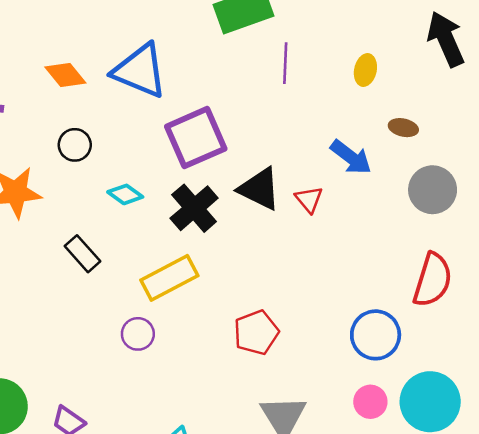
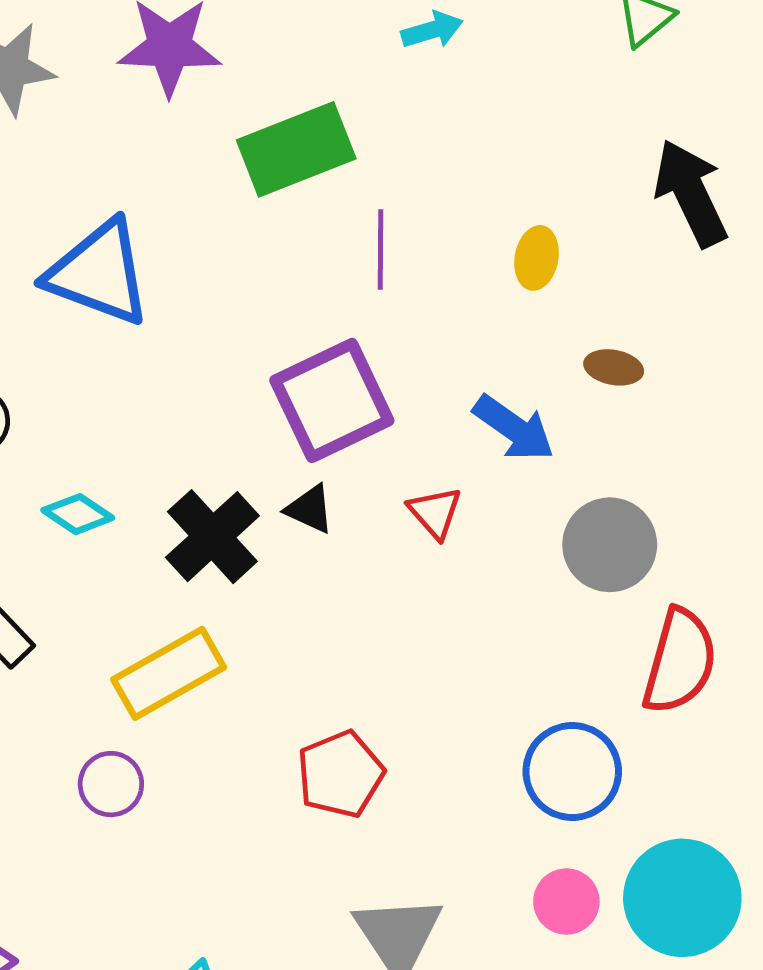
purple square: (196, 138) -> (332, 400), moved
black triangle: (259, 189) -> (310, 509), moved, size x0.6
gray circle: (433, 190) -> (610, 545), moved

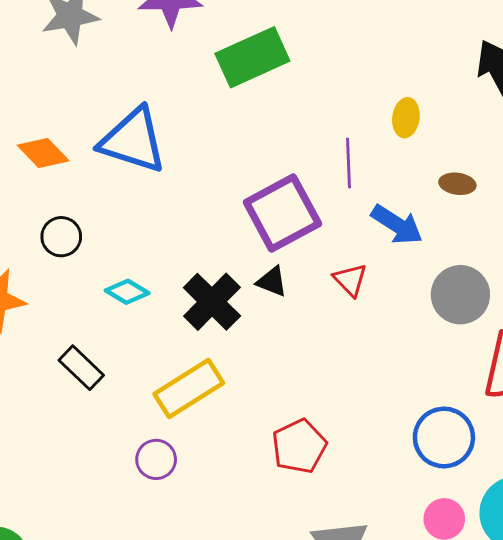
purple line: (381, 249) -> (349, 163), moved

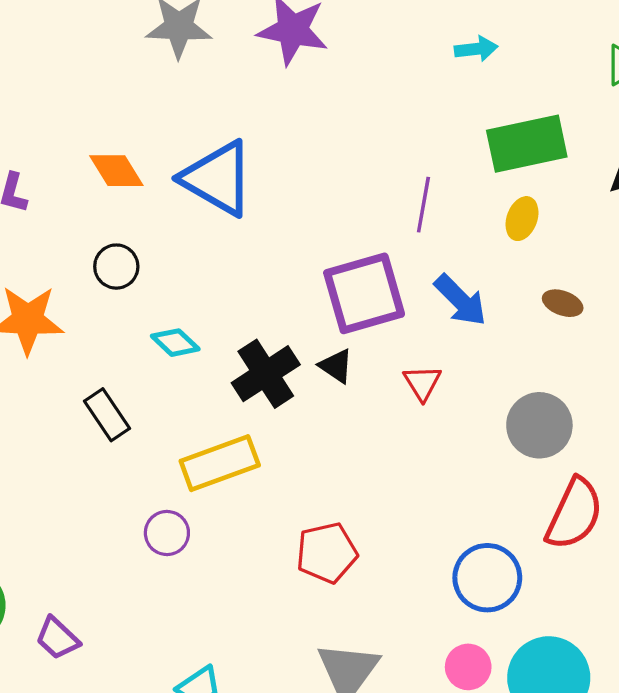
green rectangle: (252, 57) -> (527, 144), moved
purple line: (349, 163) -> (423, 205), moved
blue arrow: (397, 225) -> (460, 300), moved

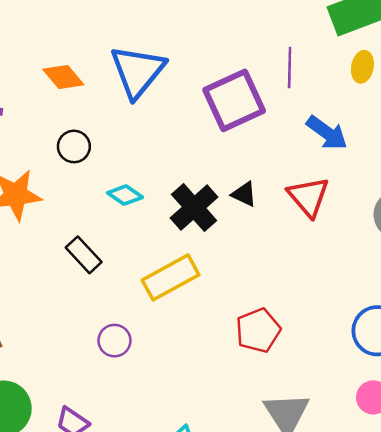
blue triangle: (218, 178) -> (138, 71), turned 48
purple square: (364, 293) -> (234, 100), moved
red triangle: (422, 383) -> (308, 197), size x1.5
purple circle: (167, 533) -> (114, 341), moved

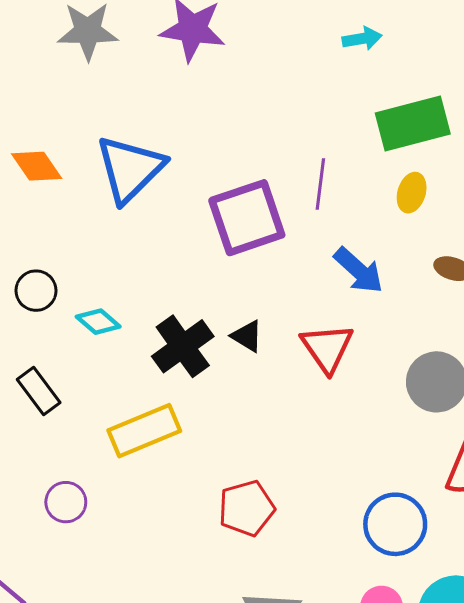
black circle: (74, 146) -> (36, 291), moved

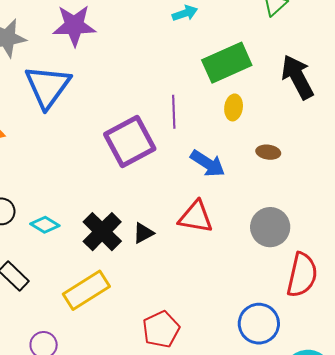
blue triangle: (130, 169) -> (48, 87), moved
black triangle: (247, 336) -> (143, 233), moved, turned -50
red triangle: (327, 348) -> (196, 217), turned -36

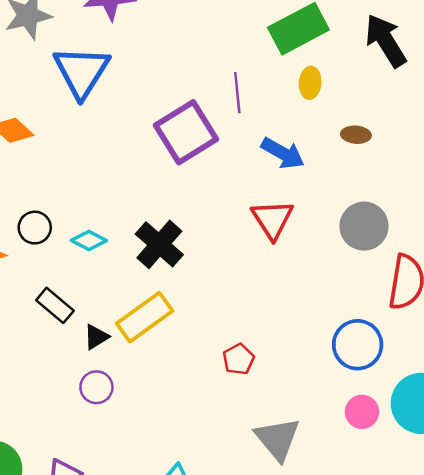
red triangle: (196, 217) -> (272, 219), turned 51
black triangle: (143, 233) -> (96, 337), moved
red pentagon: (161, 329) -> (239, 359), size x0.7

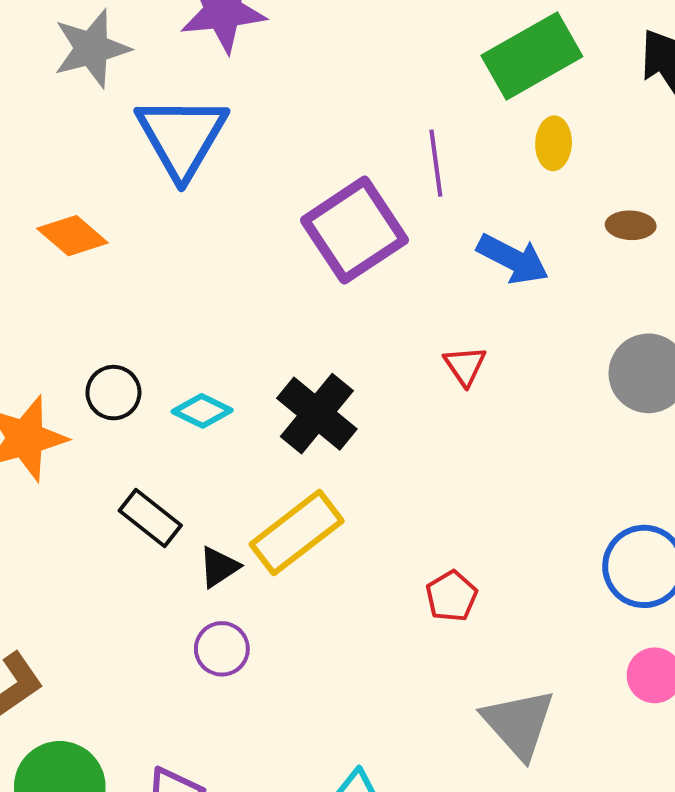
red triangle: (272, 219) -> (465, 366), moved, size x0.6

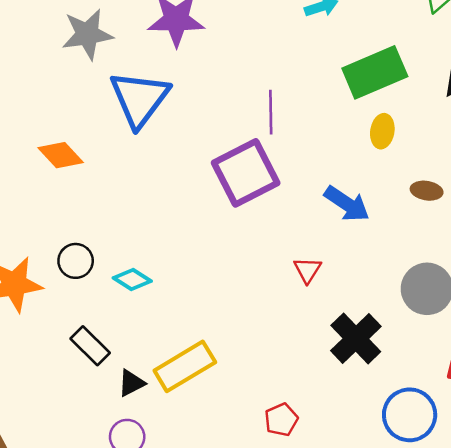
purple line: (436, 163) -> (271, 112), moved
black cross: (317, 414) -> (356, 339), moved

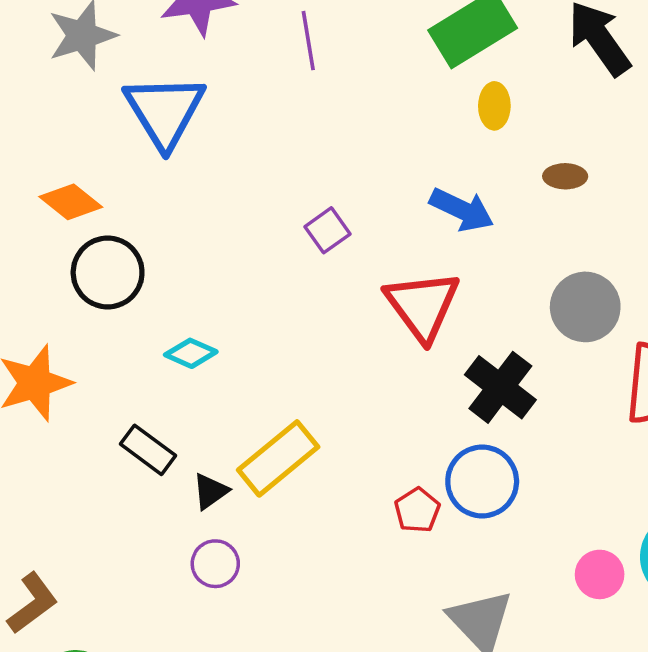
purple line: (271, 112) -> (308, 41), moved
purple square: (246, 173) -> (328, 230), moved, size x0.5
black circle: (76, 261) -> (108, 272), moved, size x1.5
red triangle: (308, 270) -> (422, 306), size x2.0
blue circle: (410, 415) -> (482, 481), moved

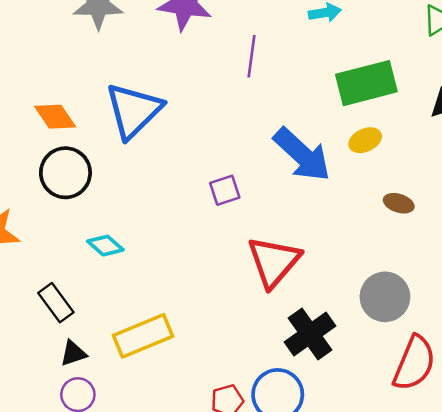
yellow ellipse: (494, 106) -> (365, 140), turned 48
blue triangle: (165, 111) -> (134, 111), moved
blue arrow: (462, 210) -> (302, 155), moved, size x1.4
black triangle: (210, 491) -> (73, 353), moved

